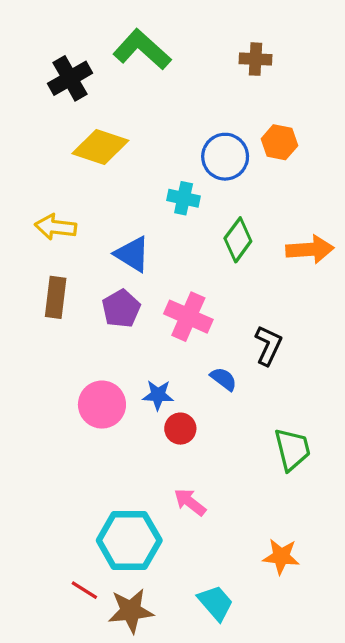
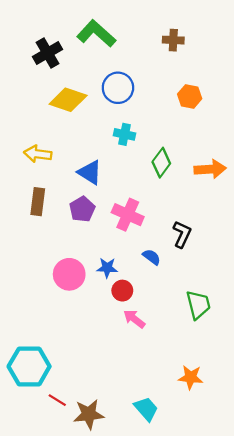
blue circle: (225, 157) -> (118, 88), moved
pink arrow: (190, 502) -> (134, 319), moved
cyan hexagon: (129, 540) -> (29, 366), moved

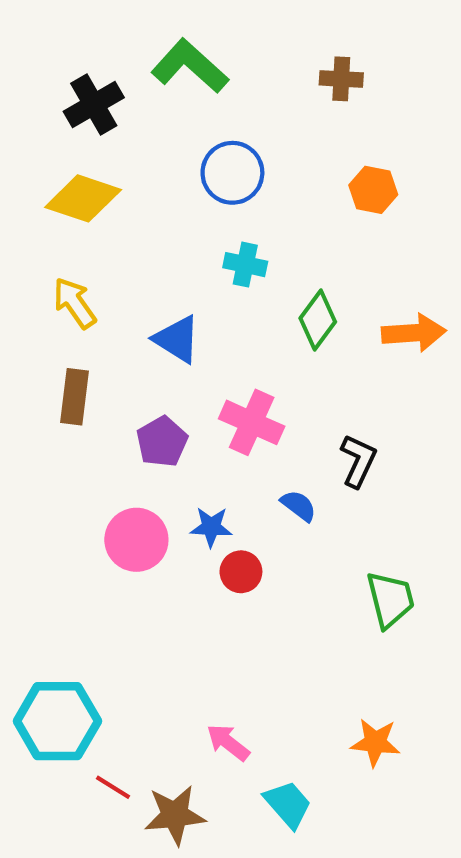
yellow diamond: (68, 100) -> (83, 198), moved
yellow arrow: (38, 154) -> (75, 303), turned 48
purple pentagon: (82, 209) -> (162, 442), moved
pink arrow: (134, 319) -> (228, 742), moved

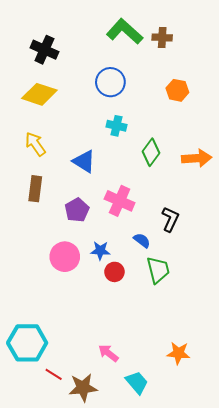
green L-shape: (190, 66) -> (125, 31), moved
black cross: (94, 105) -> (44, 50), turned -36
green trapezoid: (390, 600) -> (158, 270), moved

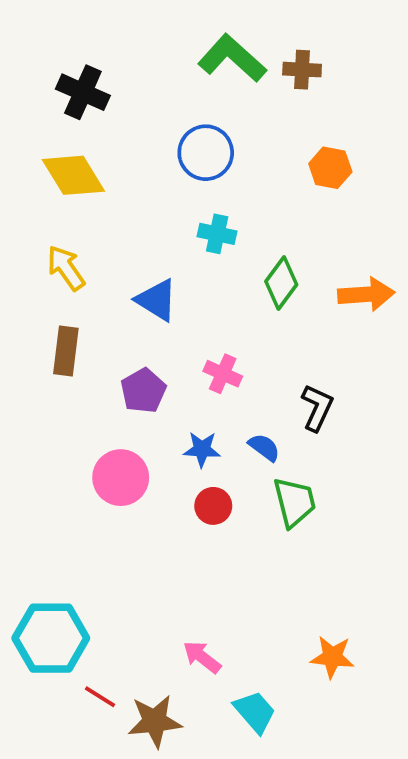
yellow diamond: (39, 94) -> (73, 175), turned 40
pink cross: (120, 201) -> (223, 374), size x0.7
blue star: (100, 251) -> (202, 449), moved

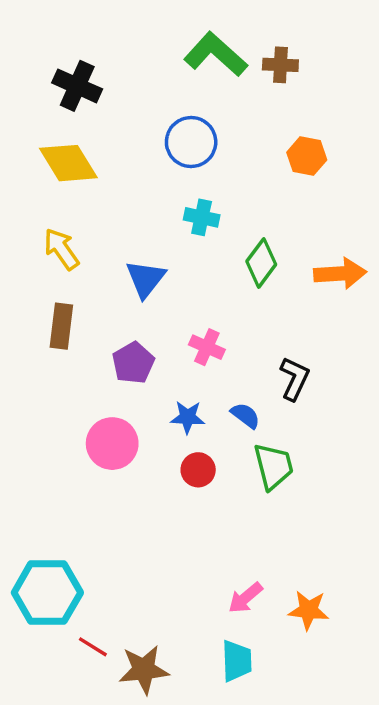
blue triangle: (157, 300) -> (145, 279), turned 36
pink arrow: (202, 657) -> (245, 598), moved, turned -78
cyan trapezoid: (255, 712) -> (237, 661), turned 39

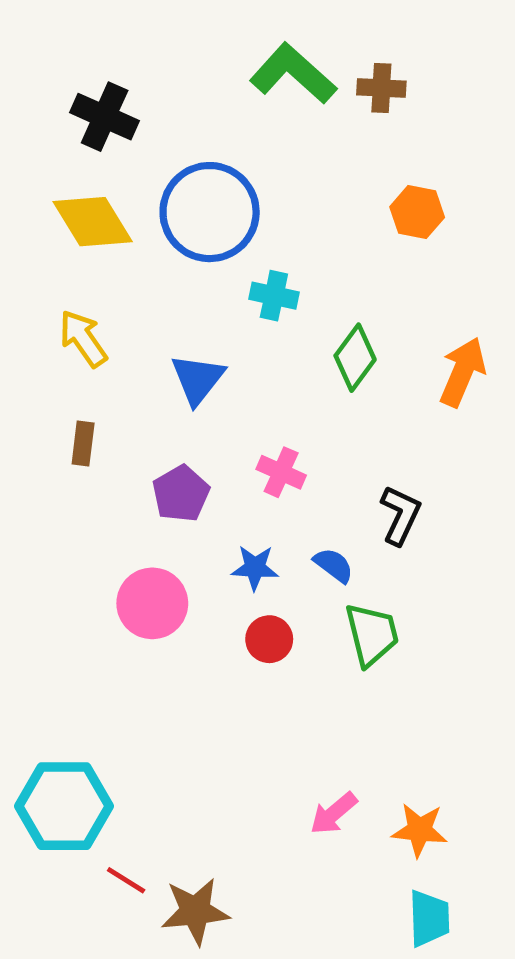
blue circle: (191, 142) -> (210, 212), moved, size x1.4
orange arrow: (340, 273) -> (462, 372), turned -63
brown rectangle: (61, 326) -> (83, 444), size x0.7
cyan trapezoid: (237, 661) -> (429, 918), moved

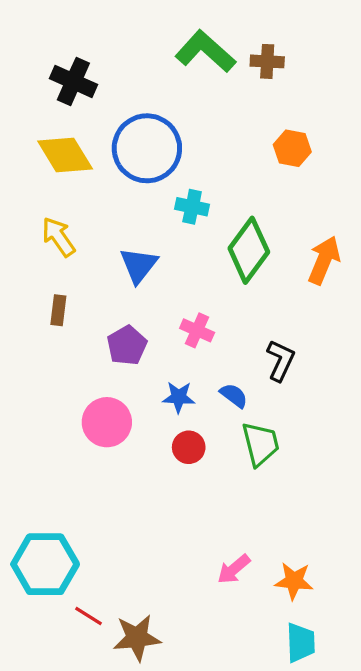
green diamond: (355, 358) -> (249, 250), size x1.4

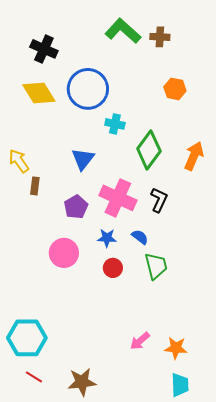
yellow arrow: (58, 237) -> (19, 161), moved
pink cross: (197, 330) -> (118, 198), size x1.8
black L-shape: (281, 360) -> (159, 200), moved
red line: (88, 616) -> (34, 377), moved

